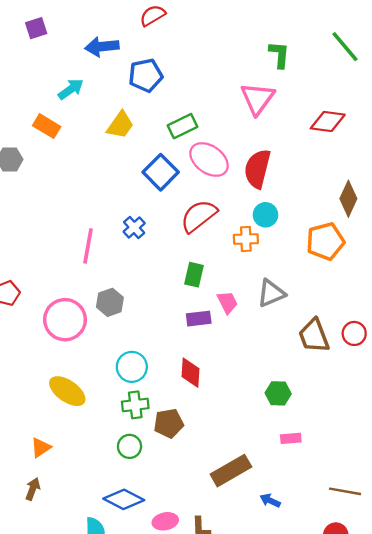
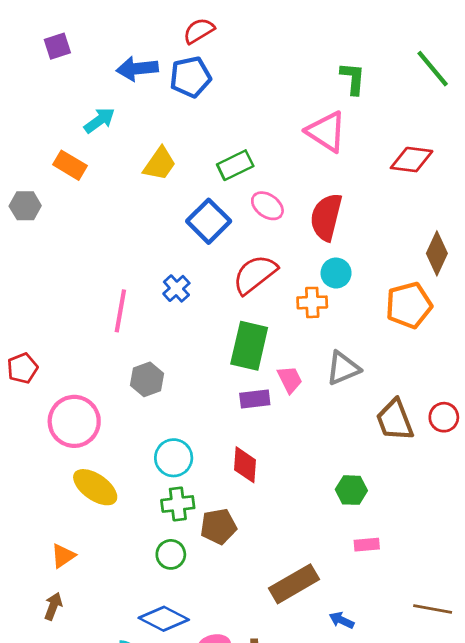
blue pentagon: (146, 75) -> (190, 77), moved
pink triangle: (257, 98) -> (326, 132), turned -33
pink ellipse: (209, 159) -> (267, 206), size x0.7
green rectangle: (194, 275) -> (249, 346), size x1.6
pink circle: (65, 320) -> (74, 421), moved

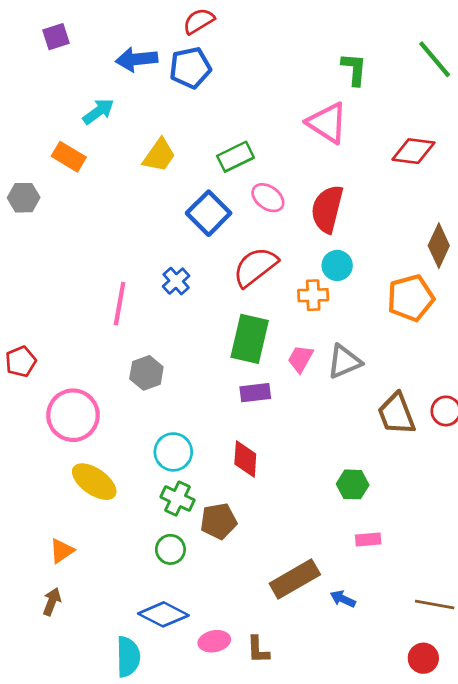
pink trapezoid: (290, 379) -> (300, 359), moved, turned -124
green cross: (178, 504) -> (178, 499), turned 32
blue arrow: (342, 620) -> (343, 599), moved

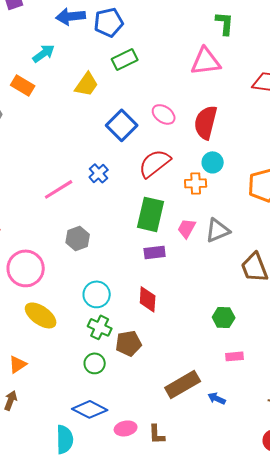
pink triangle: (327, 123) -> (206, 61), turned -40
green rectangle: (235, 157) -> (125, 59), moved
pink line: (120, 304) -> (59, 189), turned 48

